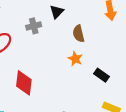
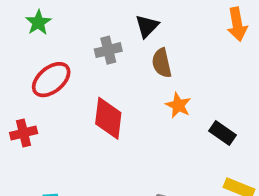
brown semicircle: (79, 34) -> (162, 63), moved
red diamond: (24, 83) -> (108, 118), moved

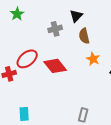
red ellipse: (51, 80) -> (27, 59), moved
red diamond: (108, 118) -> (55, 66), turned -45

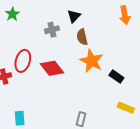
red ellipse: (27, 59) -> (23, 61), turned -35
orange star: (93, 59) -> (91, 61), size x1.6

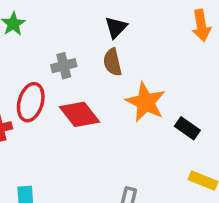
gray cross: (52, 30) -> (64, 66), moved
brown semicircle: (82, 37) -> (113, 62), moved

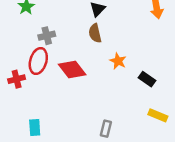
gray cross: (64, 66) -> (47, 36), moved
orange star: (146, 102) -> (118, 61), size x0.6

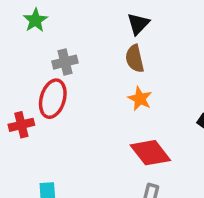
orange star: (118, 61) -> (140, 99), moved
red diamond: (72, 69) -> (150, 153), moved

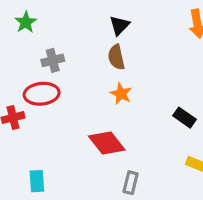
red ellipse: (53, 99) -> (42, 94), turned 68
red diamond: (150, 153) -> (107, 143), moved

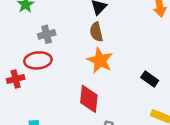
orange star: (121, 94) -> (100, 60), size x1.5
red diamond: (107, 143) -> (89, 99), turned 44

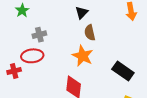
brown semicircle: (96, 32) -> (90, 33), moved
black rectangle: (150, 79) -> (123, 71), size x1.5

